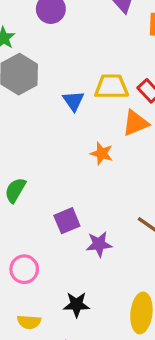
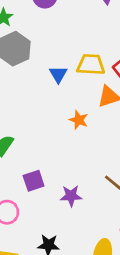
purple square: (67, 221) -> (34, 181), moved

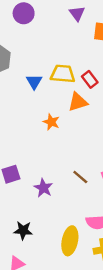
purple star: (71, 196) -> (43, 188), turned 30

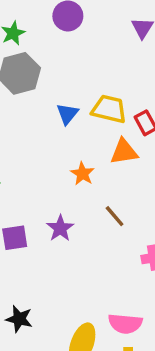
brown line: (80, 177) -> (115, 216), moved
purple star: (43, 188) -> (60, 228), moved

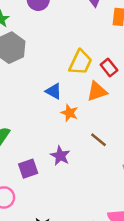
yellow trapezoid: (109, 109) -> (80, 62), turned 112
blue triangle: (67, 114) -> (54, 91), moved, turned -30

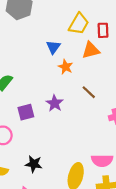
red rectangle: (109, 67) -> (103, 30), turned 32
blue triangle: (54, 91) -> (53, 47), turned 32

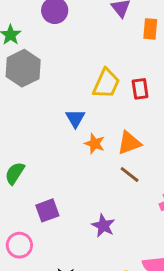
orange triangle: (91, 50) -> (129, 143), moved
purple star: (55, 103) -> (103, 226), moved

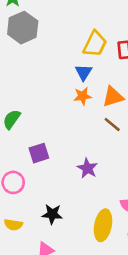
blue triangle: (75, 118) -> (84, 72), moved
orange star: (95, 144) -> (83, 96), turned -30

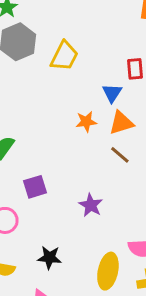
yellow trapezoid: (95, 44) -> (64, 56), moved
blue triangle: (84, 72) -> (112, 93), moved

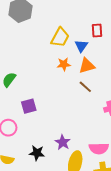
yellow trapezoid: (64, 56) -> (60, 37), moved
purple star: (91, 205) -> (63, 142), moved

